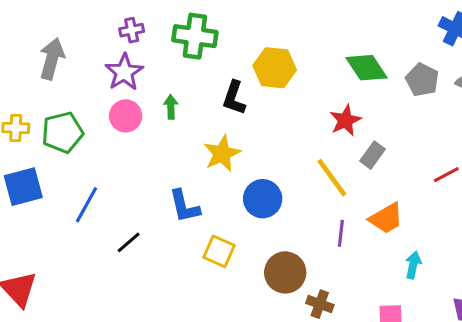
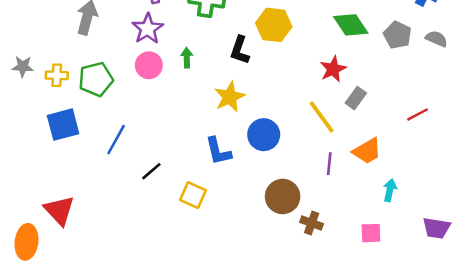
blue L-shape: (184, 206) -> (218, 151), moved
yellow square: (219, 251) -> (193, 195), moved

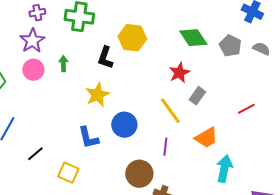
purple line: (329, 164) -> (165, 147), moved
cyan arrow: (390, 190) -> (224, 169), size x1.5

